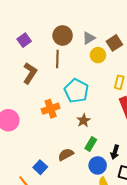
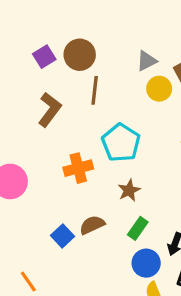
brown circle: (63, 35) -> (80, 55), moved
brown semicircle: (66, 154) -> (92, 225), moved
blue square: (40, 167) -> (62, 236), moved

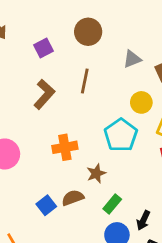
brown circle: (80, 55) -> (88, 32), moved
yellow circle: (159, 89) -> (141, 102), moved
cyan pentagon: (121, 143) -> (121, 135), moved
brown star: (129, 190) -> (96, 173), moved

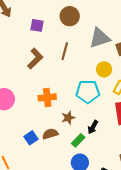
purple square: (43, 48) -> (37, 25), turned 32
gray triangle: (132, 59) -> (100, 38), size x1.6
cyan pentagon: (121, 135) -> (88, 92), turned 30
black arrow: (143, 220) -> (93, 127), moved

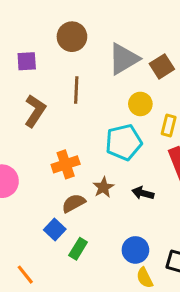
black arrow: (93, 127) -> (143, 193), turned 88
brown semicircle: (50, 134) -> (74, 203), moved
green rectangle: (78, 140) -> (78, 249), moved

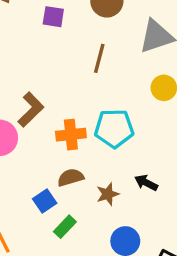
brown L-shape: (35, 111) -> (31, 110), moved
cyan pentagon: (124, 142) -> (114, 128), moved
brown star: (103, 187) -> (108, 194), moved

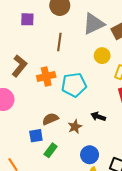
brown L-shape: (31, 110) -> (19, 66), moved
orange cross: (71, 135) -> (46, 76), moved
blue square: (45, 201) -> (36, 136), turned 32

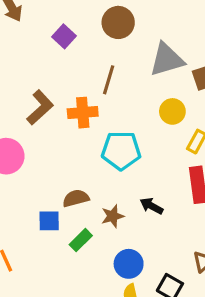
purple square: (27, 19) -> (64, 36), turned 32
orange cross: (46, 76) -> (83, 113), moved
green rectangle: (51, 150) -> (81, 240), moved

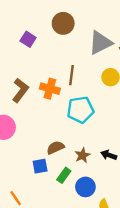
brown line: (109, 80) -> (71, 75), moved
orange cross: (83, 113) -> (50, 89), turned 30
black arrow: (152, 206) -> (109, 155), moved
blue circle: (129, 264) -> (85, 187), moved

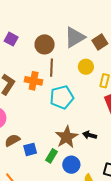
brown circle: (63, 23) -> (45, 44), moved
brown semicircle: (55, 148) -> (12, 140), moved
brown star: (82, 155) -> (67, 137), size x1.6

